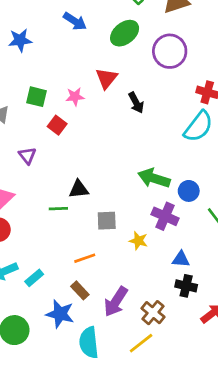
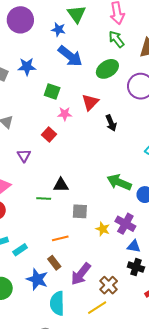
blue arrow: (75, 21) -> (70, 56), size x1.4
green square: (37, 97) -> (52, 91), moved
purple cross: (165, 216) -> (125, 224), moved

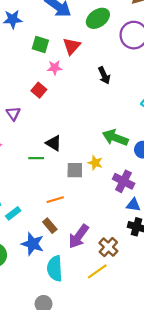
red triangle: (90, 102) -> (72, 46), moved
black triangle: (61, 185) -> (54, 143), turned 35
yellow star: (103, 229) -> (95, 163), moved

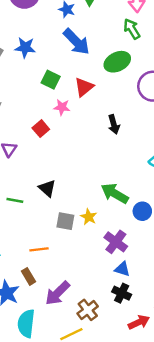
green line: (36, 158) -> (15, 200), moved

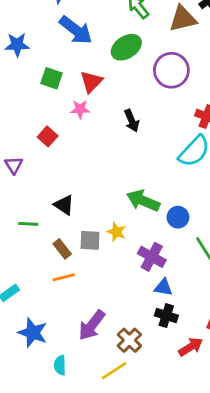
pink star: (62, 107) -> (80, 109), moved
brown rectangle: (29, 276) -> (62, 249), moved
cyan semicircle: (26, 323) -> (60, 365), size x0.6

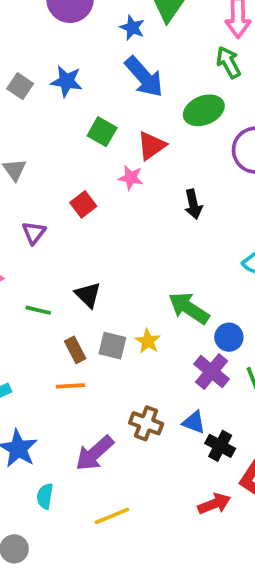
purple cross: (152, 257) -> (212, 372), moved
black cross: (166, 316) -> (220, 446), moved
brown cross: (129, 340) -> (146, 423), moved, turned -35

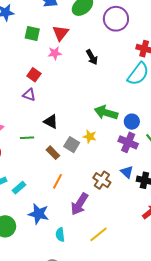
purple triangle: (34, 233) -> (29, 95), moved, turned -32
gray square: (112, 346) -> (72, 145), turned 35
orange line: (70, 386) -> (57, 181), moved, turned -42
blue triangle: (194, 422) -> (127, 172), turned 40
brown cross: (146, 423) -> (102, 180), turned 30

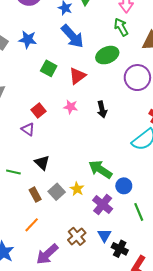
pink star: (55, 53) -> (71, 107), moved
purple cross: (128, 142) -> (103, 205), moved

